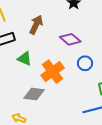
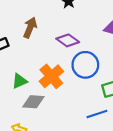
green triangle: (25, 59) -> (20, 81), moved, turned -42
blue circle: (85, 63) -> (85, 65), size x1.6

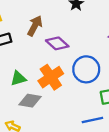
purple diamond: (68, 40) -> (57, 43), moved

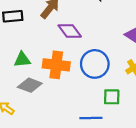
orange cross: (51, 77) -> (56, 65), turned 30

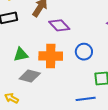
blue circle: (95, 64) -> (84, 52), size x0.7

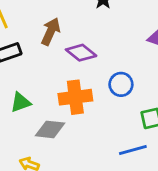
green triangle: (21, 55) -> (20, 102), moved

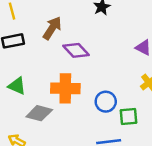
blue circle: (121, 84) -> (106, 102), moved
green triangle: (20, 102) -> (17, 86), turned 36

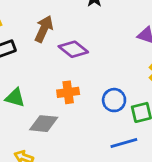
orange cross: (65, 88) -> (68, 92), size x0.7

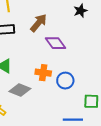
blue circle: (114, 100) -> (65, 81), moved

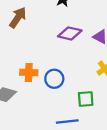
purple diamond: (55, 43) -> (70, 33), moved, turned -35

